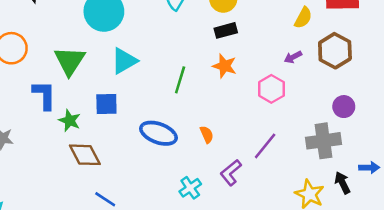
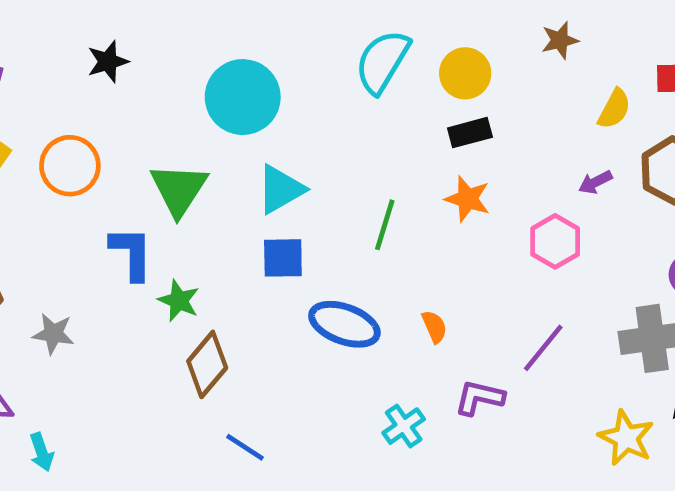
blue square: (106, 104) -> (283, 258), moved
brown diamond: (85, 155) -> (207, 364), turned 68
purple L-shape: (231, 173) -> (479, 398), turned 52

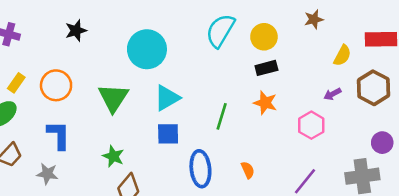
blue L-shape: (131, 253) -> (59, 135), moved
blue ellipse: (344, 324) -> (200, 169), turned 64

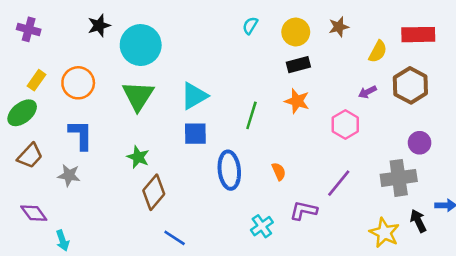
brown star: (314, 19) -> (339, 27), moved
cyan semicircle: (220, 31) -> (250, 25), size x0.5
cyan circle: (147, 49) -> (141, 45), moved

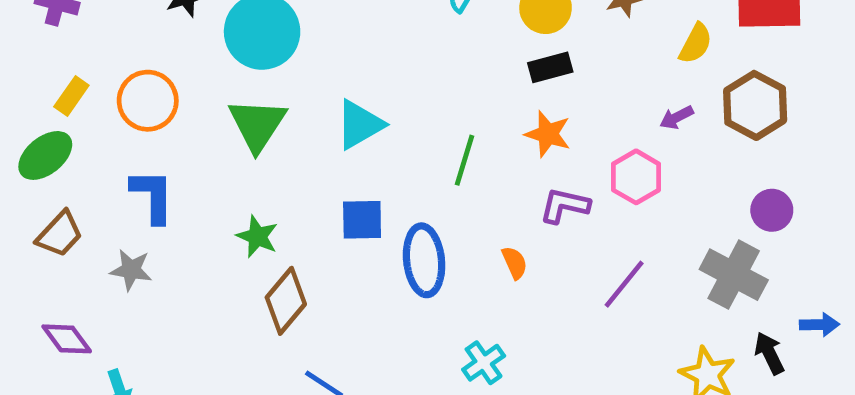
blue square: (195, 134) -> (362, 220), moved
gray cross: (399, 178) -> (734, 275), turned 36
purple L-shape: (304, 211) -> (565, 206), moved

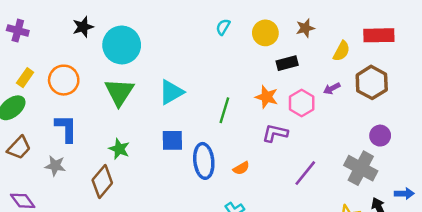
black rectangle: (550, 67) -> (287, 63), moved
pink hexagon: (636, 177) -> (302, 103), moved
orange semicircle: (515, 263) -> (241, 168), moved, turned 84
brown diamond: (286, 301) -> (102, 181), moved

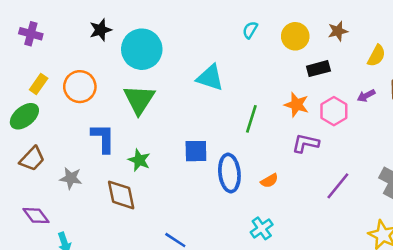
cyan triangle: (171, 92) -> (210, 78), moved, turned 48
blue L-shape: (66, 128) -> (103, 138), moved
brown diamond: (102, 181) -> (121, 195), turned -52

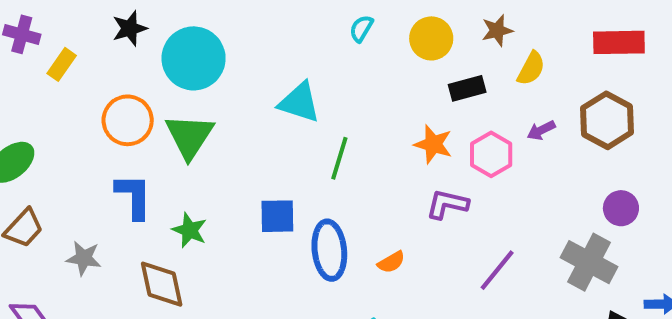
yellow semicircle: (376, 56) -> (531, 68), moved
yellow rectangle: (39, 84) -> (62, 64), moved
orange circle: (80, 87) -> (128, 120), moved
green line: (251, 119) -> (339, 158), moved

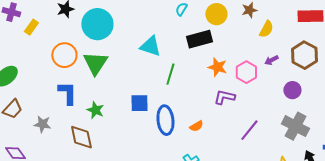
black rectangle: (467, 88) -> (199, 39), moved, size x1.4
purple circle: (621, 208) -> (292, 90), moved

